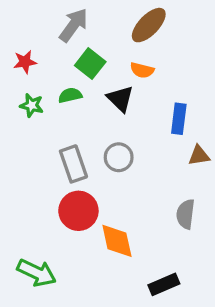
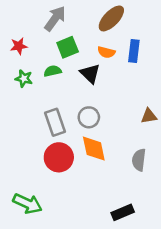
green square: (90, 64) -> (68, 47), turned 30
blue rectangle: (179, 119) -> (134, 51), moved
orange diamond: (117, 241) -> (94, 149), moved

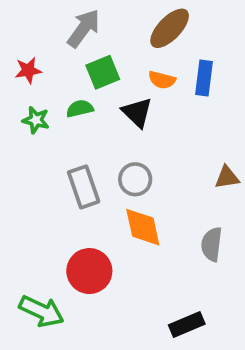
red circle: (59, 157) -> (89, 271), moved

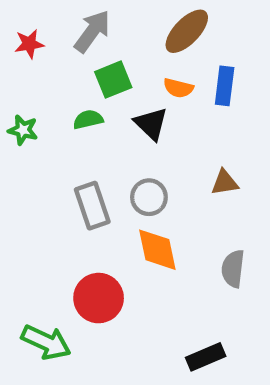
red star: (28, 70) -> (29, 44), moved
green star: (36, 120) -> (23, 130), moved
brown triangle: (227, 177) -> (225, 183), moved

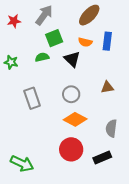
gray rectangle: (92, 206) -> (32, 98), moved
orange diamond: (157, 250) -> (75, 119), turned -50
red circle: (99, 298) -> (71, 149), moved
black rectangle: (206, 357) -> (102, 157), moved

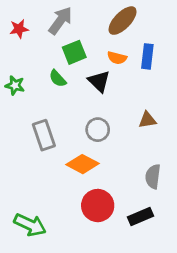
green semicircle: (42, 57) -> (58, 79), turned -120
orange diamond: (75, 119) -> (82, 164), moved

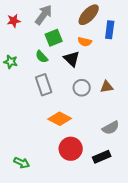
blue rectangle: (147, 56) -> (110, 30), moved
gray circle: (98, 130) -> (82, 88), moved
gray rectangle: (44, 135) -> (44, 85), moved
gray semicircle: (153, 177) -> (111, 128), turned -126
green arrow: (30, 225) -> (22, 163), size x0.7

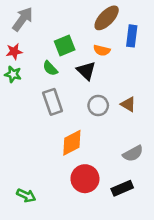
gray arrow: (44, 15) -> (23, 19), moved
red star: (14, 21) -> (14, 51), moved
brown triangle: (107, 87) -> (128, 104), turned 40
orange diamond: (60, 119) -> (72, 143), turned -55

